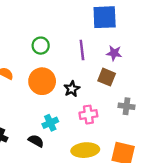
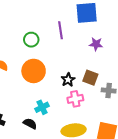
purple line: (82, 50) -> (61, 30), moved
brown square: (107, 77) -> (90, 78), moved
black star: (72, 89) -> (68, 80), moved

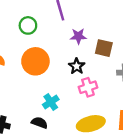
purple star: (96, 44) -> (78, 36), moved
brown square: (90, 78) -> (104, 48), moved

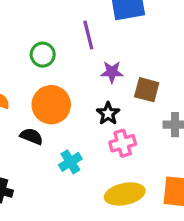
black semicircle: (39, 123) -> (32, 136), moved

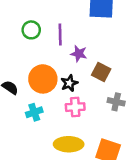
purple line: (88, 35) -> (60, 34), moved
orange circle: (51, 105) -> (43, 79), moved

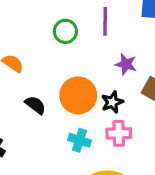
purple line: (60, 34) -> (105, 21), moved
cyan cross: (34, 112) -> (79, 140), moved, turned 35

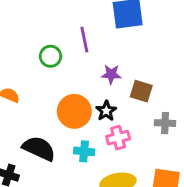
black semicircle: (35, 105) -> (39, 148), moved, size x1.6

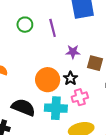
green circle: (51, 56) -> (25, 25), moved
cyan cross: (84, 151) -> (56, 108), size x1.5

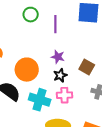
purple star: (73, 52) -> (58, 57), moved
orange circle: (48, 80) -> (27, 70), moved

